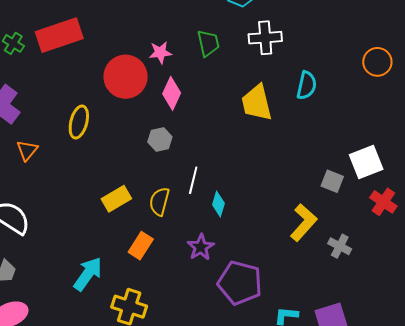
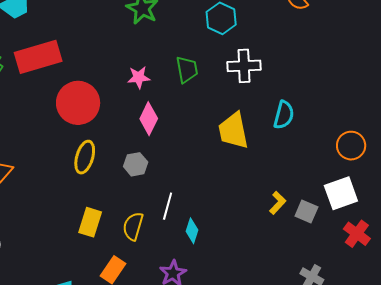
orange circle: (377, 62) -> (351, 146), moved
red circle: (126, 77) -> (78, 103), moved
yellow ellipse: (79, 122) -> (85, 157), moved
yellow rectangle: (116, 199) -> (90, 222), turned -44
yellow L-shape: (304, 222) -> (278, 203), moved, size x0.6

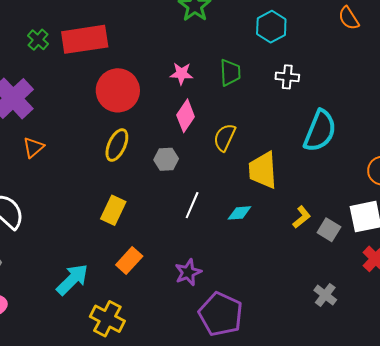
white cross: (244, 66) -> (287, 77), size x0.7
cyan semicircle: (284, 115) -> (320, 131), size x1.5
yellow trapezoid: (233, 131) -> (263, 170), moved
yellow semicircle: (133, 226) -> (225, 137), moved
cyan diamond: (192, 231) -> (239, 213), moved, turned 60

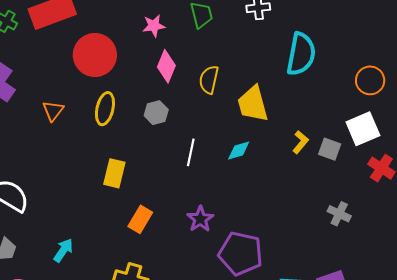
orange triangle: (33, 147) -> (53, 111), moved
cyan arrow: (72, 280) -> (63, 250), moved, size x0.7

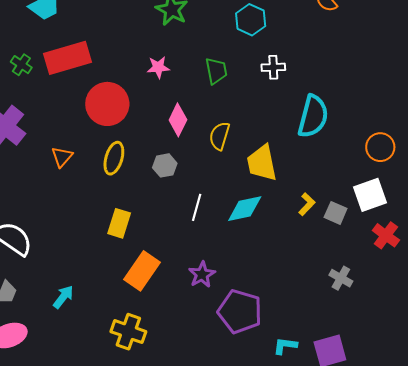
pink star: (154, 26) -> (158, 67), moved
cyan diamond: (239, 151) -> (245, 209), size x1.5
orange rectangle: (140, 219) -> (142, 271), size x1.4

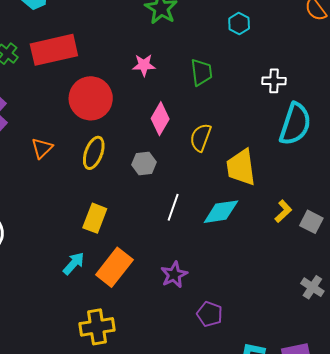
cyan hexagon: (251, 20) -> (239, 24), size x0.7
white cross: (273, 67) -> (274, 81), moved
cyan arrow: (63, 297) -> (74, 263), moved
purple pentagon: (240, 312) -> (210, 314), size x0.6
yellow cross: (128, 332) -> (97, 327), turned -32

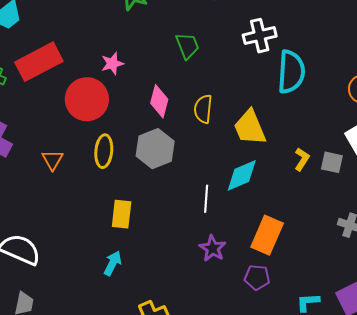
pink star: (144, 65) -> (112, 63), moved
white cross: (274, 81) -> (260, 36), size x1.4
gray hexagon: (144, 163) -> (155, 149), size x1.6
white line: (173, 207) -> (206, 199), moved
orange rectangle: (114, 267) -> (267, 235), moved

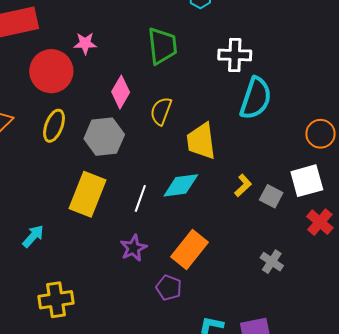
green trapezoid: (187, 46) -> (162, 46), size x1.4
yellow rectangle: (122, 214) -> (87, 194), moved, size x1.5

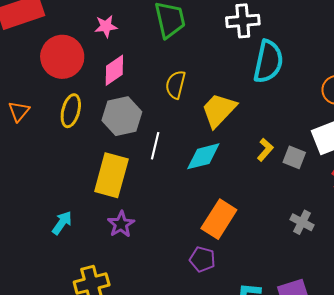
pink star: (85, 43) -> (106, 26), moved
pink diamond: (121, 92) -> (114, 70), moved, turned 32
yellow trapezoid: (201, 141) -> (219, 110), turned 57
white line: (140, 198) -> (155, 146), moved
purple star: (133, 248) -> (121, 224), moved

